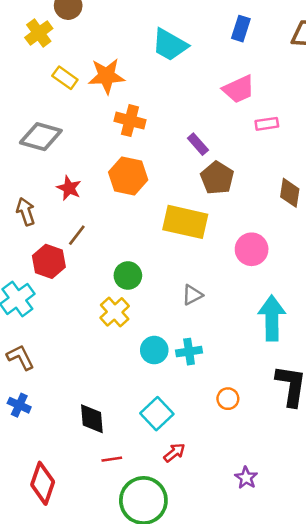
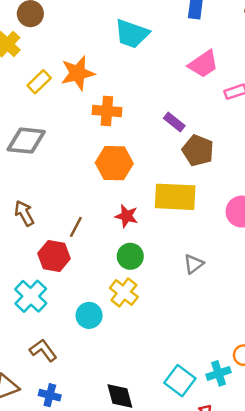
yellow rectangle: (65, 78) -> (39, 82), turned -70
red star: (69, 188) -> (127, 216), moved
cyan circle: (154, 350) -> (89, 315), moved
cyan cross: (189, 352) -> (219, 373), moved

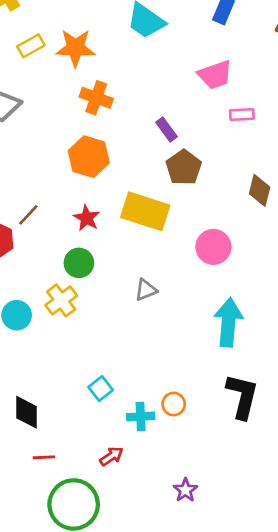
cyan square: (180, 381) -> (101, 389), moved, size x0.7

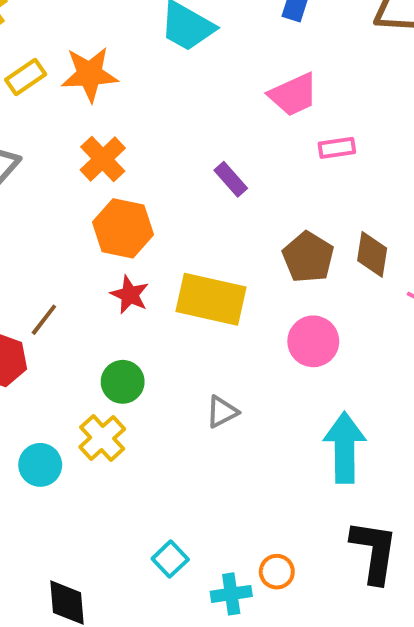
orange cross: (96, 98) -> (103, 159), moved, turned 32
brown pentagon: (184, 167) -> (308, 257), moved
red star: (87, 218) -> (130, 295), moved

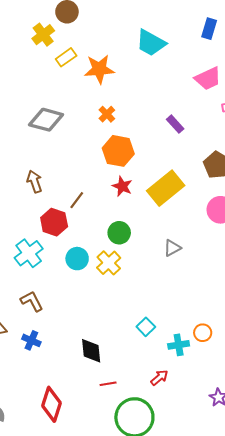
yellow rectangle: (26, 77) -> (66, 57), moved
orange cross: (103, 159) -> (107, 114), size x0.7
yellow rectangle: (211, 299) -> (166, 188), turned -51
cyan circle: (40, 465) -> (77, 259), moved

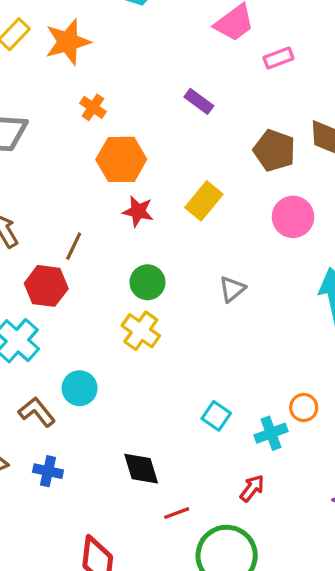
yellow rectangle: (166, 188) -> (204, 201), size x0.7
cyan circle: (77, 259) -> (80, 388), moved

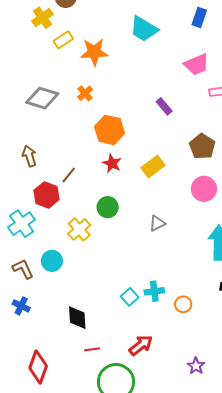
orange cross: (93, 107) -> (85, 93), moved
yellow cross: (141, 331) -> (79, 229), moved
cyan cross: (271, 433) -> (154, 291), moved
red arrow: (252, 488) -> (141, 345), size x1.4

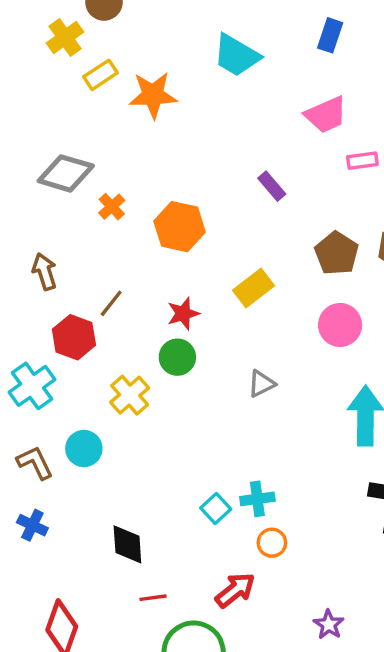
orange cross: (85, 93) -> (112, 207), moved
red star: (112, 163) -> (183, 314), moved, turned 30
orange circle: (183, 304) -> (272, 543), moved

